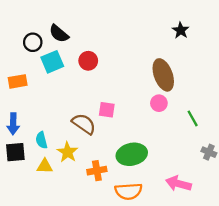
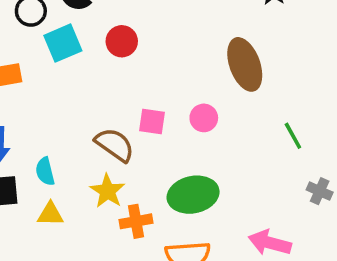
pink circle: (159, 103) -> (204, 118), moved
yellow star: (68, 152) -> (107, 191), moved

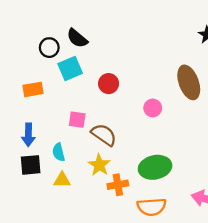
red circle: (122, 41) -> (109, 84), moved
pink circle: (204, 118) -> (153, 108), moved
pink square: (152, 121) -> (77, 120), moved

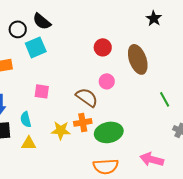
red circle: (109, 84) -> (103, 47), moved
brown semicircle: (104, 135) -> (87, 97), moved
yellow star: (99, 165) -> (61, 130), turned -30
orange cross: (118, 185) -> (83, 122), moved

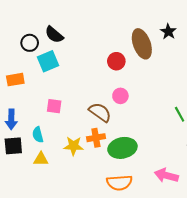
brown ellipse: (138, 59) -> (142, 44), moved

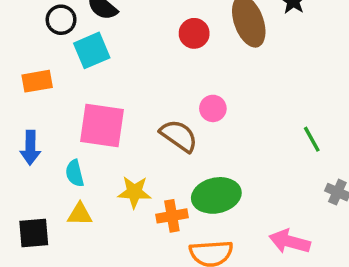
red circle: (116, 61) -> (194, 33), moved
pink square: (54, 106) -> (102, 125), size x1.8
orange cross: (96, 138) -> (172, 216), moved
black square: (13, 146) -> (34, 233), moved

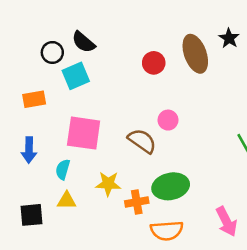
cyan semicircle: (75, 173) -> (63, 169), turned 30
pink arrow: (290, 242) -> (226, 221), turned -132

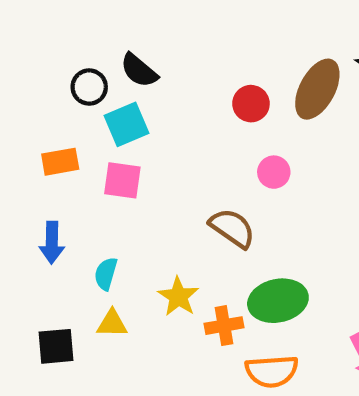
brown ellipse: (195, 54) -> (317, 89), turned 48
pink circle: (168, 120) -> (274, 172), moved
pink square: (84, 133) -> (122, 180), moved, size x0.7
yellow star: (108, 184) -> (178, 297), turned 30

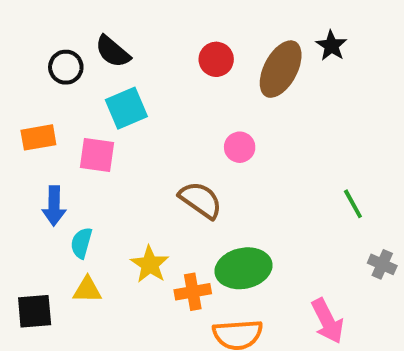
red circle: (251, 104) -> (216, 59), moved
cyan square: (127, 124) -> (126, 108), moved
blue arrow: (52, 243) -> (54, 206), moved

